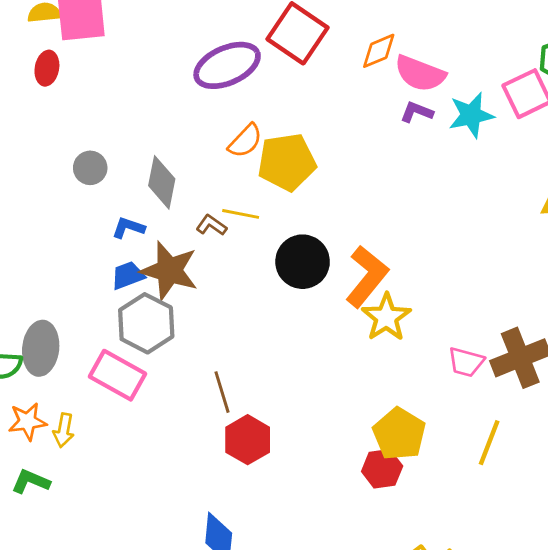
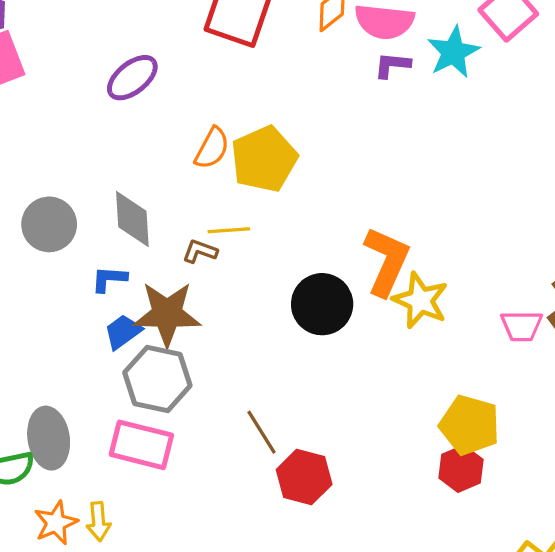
purple ellipse: (227, 65) -> (132, 78), moved, size x0.7
gray circle: (90, 168) -> (49, 224), size x1.4
black circle: (303, 262) -> (322, 304), moved

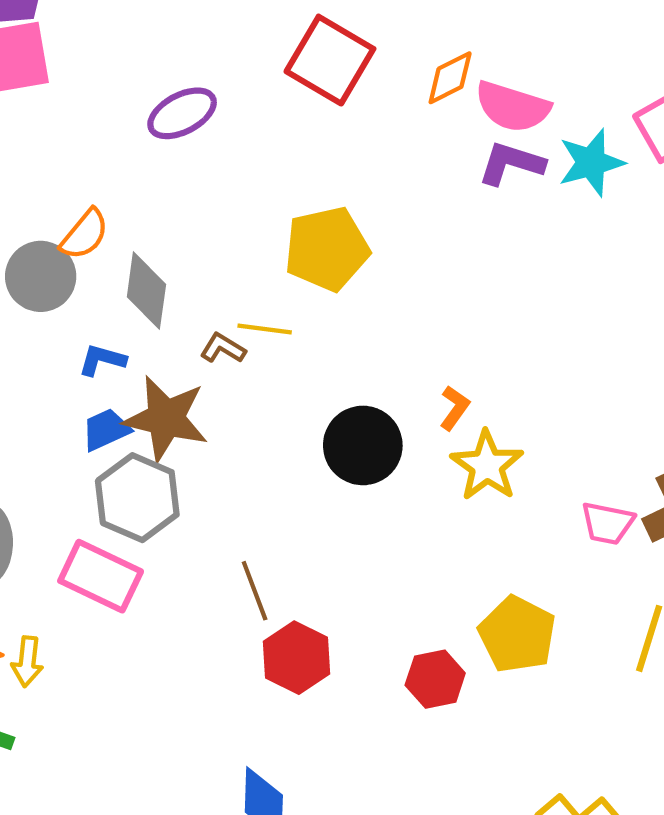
purple L-shape: (392, 65) -> (511, 163), size x1.4
orange semicircle: (212, 148) -> (85, 234), moved
orange L-shape: (387, 261) -> (455, 408), size x0.5
red hexagon: (461, 469) -> (435, 679), moved

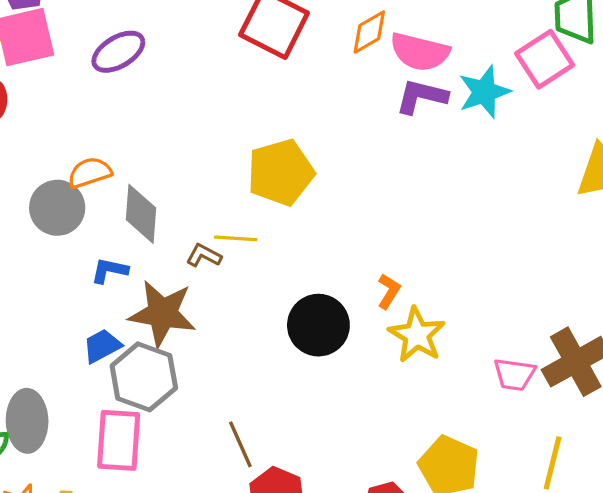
purple ellipse: (182, 113) -> (118, 52), moved
orange semicircle: (85, 234) -> (90, 173), turned -144
blue trapezoid: (106, 430) -> (102, 346), moved
pink rectangle: (101, 576) -> (119, 440), turned 72

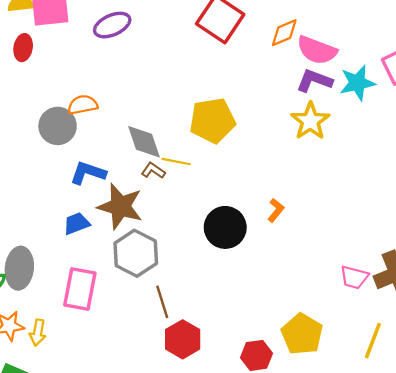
gray diamond: (141, 214) -> (144, 142), moved, turned -30
blue L-shape: (109, 270) -> (88, 173), size x1.4
yellow star: (417, 335) -> (310, 121), moved
gray hexagon: (144, 377) -> (136, 253), moved

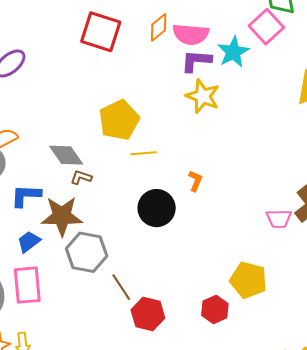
yellow line: (176, 162) -> (143, 153), moved
pink rectangle: (80, 289) -> (27, 285), moved

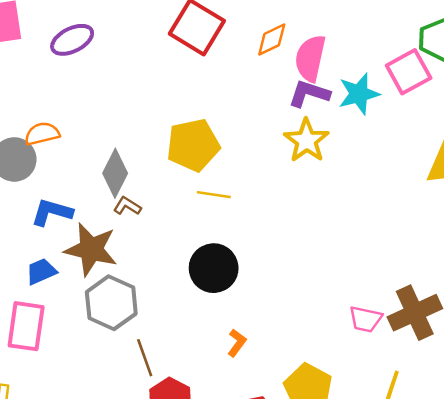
pink semicircle: (191, 34) -> (310, 58), turned 84
gray diamond: (66, 155) -> (115, 173), turned 48
orange L-shape: (195, 181) -> (237, 343), moved

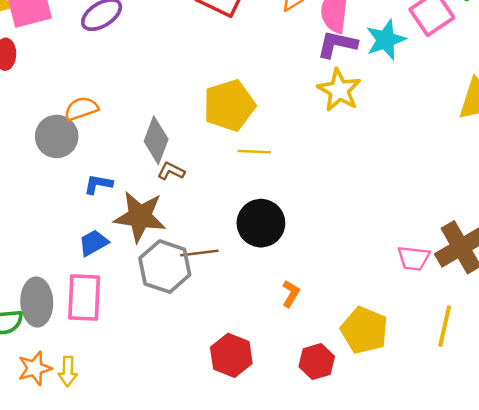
blue L-shape: (52, 212) -> (98, 184), size x0.7
brown line: (145, 358) -> (199, 253), moved, turned -72

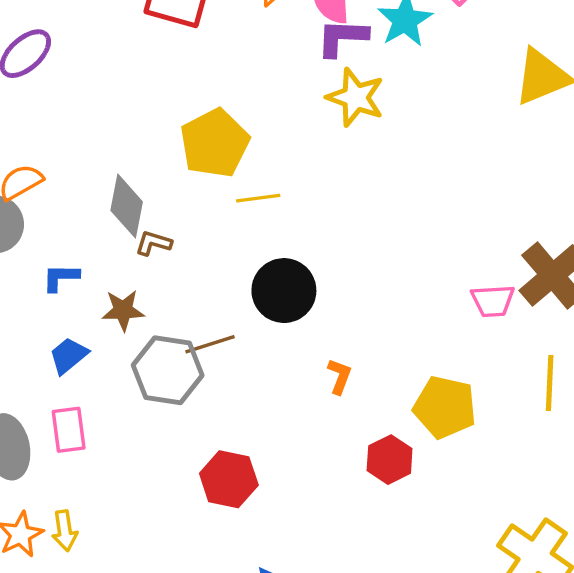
brown star: (140, 217) -> (123, 310), size x0.6
pink rectangle: (84, 297) -> (69, 430), size x0.7
red hexagon: (231, 355) -> (229, 479), moved

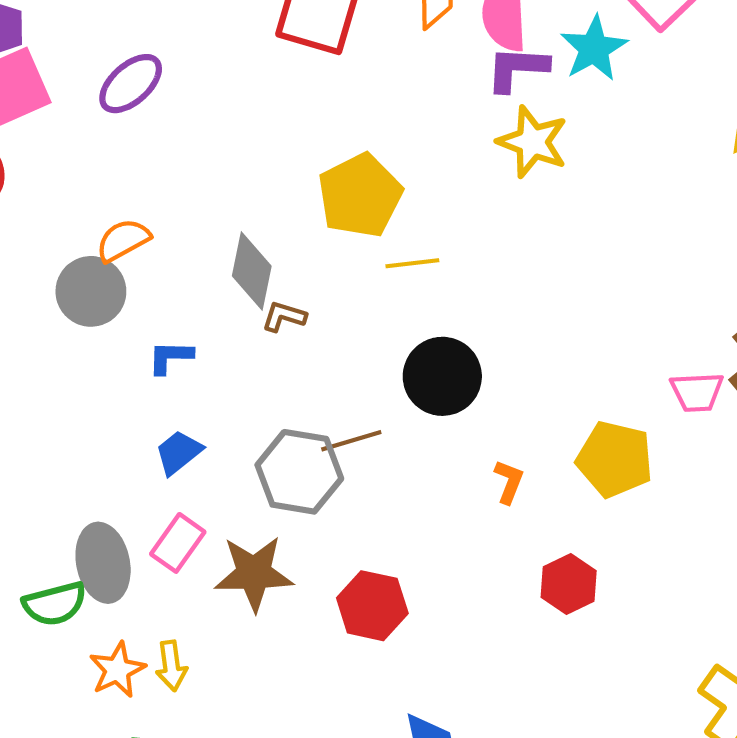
brown star: (123, 310) -> (254, 573), moved, size x1.5
yellow pentagon: (445, 407) -> (615, 459), moved
pink rectangle: (69, 430) -> (178, 543), turned 42

